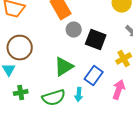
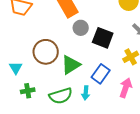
brown circle: (20, 48) -> (46, 52), moved

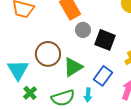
cyan triangle: (16, 68) -> (18, 70), size x1.6
green cross: (28, 91) -> (30, 93), turned -32

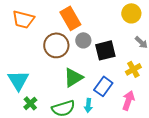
black square: (105, 40) -> (105, 50), turned -35
brown circle: (48, 54) -> (56, 45), moved

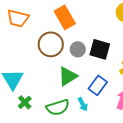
gray circle: (83, 40) -> (78, 49), moved
black square: (105, 50) -> (100, 49), turned 30
cyan arrow: (88, 105) -> (83, 104), turned -32

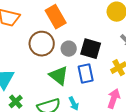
green triangle: (68, 76) -> (59, 76), turned -50
blue rectangle: (98, 85) -> (86, 74), moved, turned -48

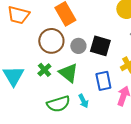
blue rectangle: (86, 74) -> (103, 81), moved
green cross: (16, 102) -> (44, 70), moved

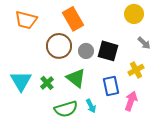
green cross: (44, 70) -> (47, 83), moved

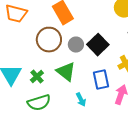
black square: (108, 51) -> (98, 45), turned 30
green semicircle: (66, 109) -> (39, 103), moved

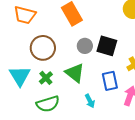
brown circle: (49, 40) -> (43, 48), moved
black square: (98, 45) -> (107, 46), turned -30

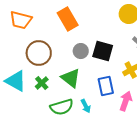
cyan triangle: (20, 76) -> (16, 81), turned -30
green semicircle: (48, 104) -> (62, 107), moved

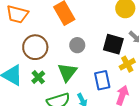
black square: (103, 51) -> (113, 44), moved
green triangle: (71, 78) -> (67, 72), turned 30

